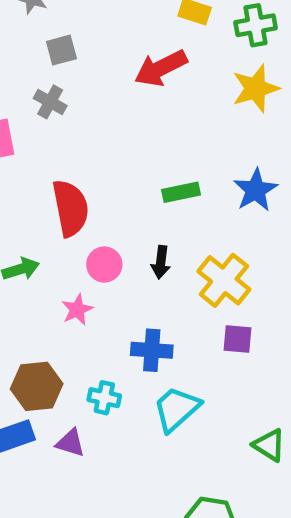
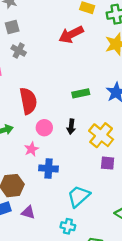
gray square: (61, 50) -> (12, 27), moved
blue cross: (152, 350) -> (49, 168), moved
cyan cross: (104, 398) -> (68, 226), moved

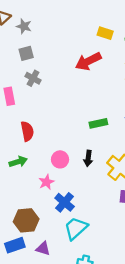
red semicircle: (28, 101) -> (27, 131), moved, size x0.7
blue cross: (49, 168) -> (65, 202), turned 36
cyan trapezoid: (79, 196) -> (76, 228), moved

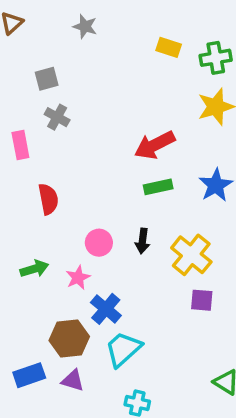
gray star: (24, 26) -> (85, 26), moved
red arrow: (88, 61) -> (155, 145), moved
green arrow: (18, 162) -> (34, 269), moved
brown hexagon: (26, 220) -> (69, 339), moved

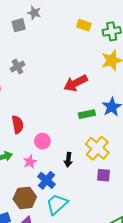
gray square: (47, 79) -> (19, 25), moved
gray cross: (57, 117) -> (18, 67), turned 32
green rectangle: (158, 187) -> (87, 114), moved
red semicircle: (48, 199) -> (18, 124), moved
black arrow: (142, 241) -> (68, 160), moved

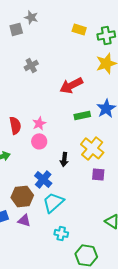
gray cross: (18, 67) -> (31, 65), moved
pink star: (30, 162) -> (39, 123), moved

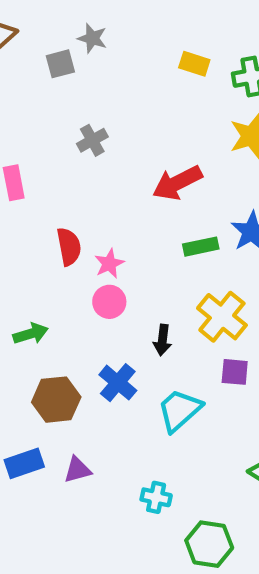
red semicircle: (15, 125) -> (69, 247), moved
brown hexagon: (22, 196) -> (56, 400), moved
cyan trapezoid: (53, 202) -> (179, 410), moved
purple triangle: (24, 220) -> (77, 470), turned -32

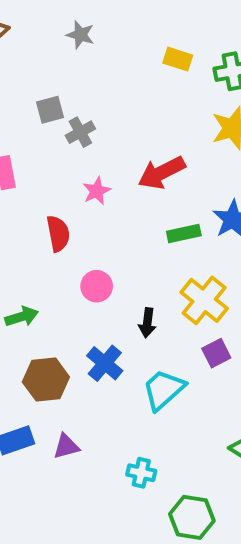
gray square: (60, 64) -> (50, 110), moved
pink star: (109, 264) -> (97, 191), moved
purple square: (235, 372) -> (216, 353), turned -32

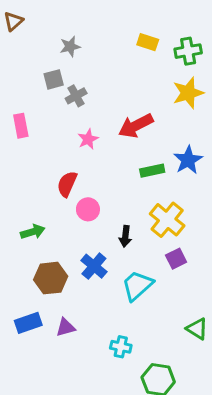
gray star: (80, 35) -> (70, 47), moved, turned -30
red semicircle: (58, 233) -> (67, 184), moved, turned -145

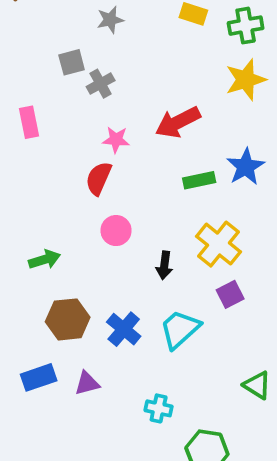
gray star: (70, 47) -> (110, 20), moved
pink star: (88, 139) -> (116, 140), turned 30
red semicircle: (67, 184) -> (99, 178), moved
blue cross: (94, 266) -> (124, 329), moved

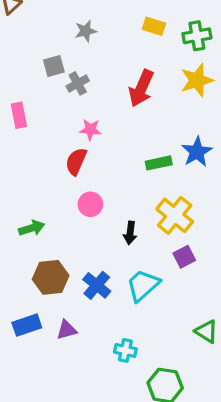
red arrow: (178, 122) -> (141, 88), moved, turned -39

